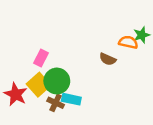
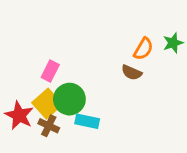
orange semicircle: (128, 42) -> (143, 49), moved, turned 108
brown cross: (56, 103) -> (49, 126), moved

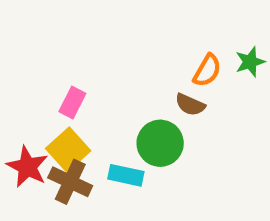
green circle: (69, 99) -> (160, 143), moved
brown cross: (49, 126) -> (70, 182), size x1.4

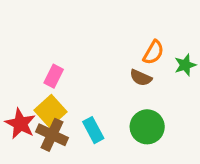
green star: (250, 62) -> (185, 65), moved
green circle: (160, 143) -> (147, 127), moved
cyan rectangle: (126, 175) -> (93, 130), turned 50

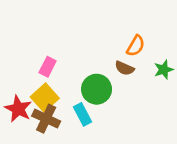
green star: (185, 65) -> (164, 70), moved
green circle: (147, 127) -> (97, 89), moved

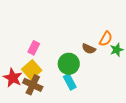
orange semicircle: (136, 46) -> (106, 39), moved
cyan rectangle: (83, 114) -> (70, 82), moved

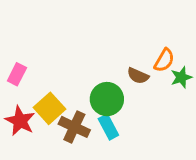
pink rectangle: (34, 48) -> (17, 74), moved
brown cross: (33, 85) -> (74, 127), moved

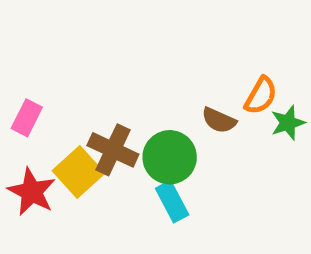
brown cross: (74, 127) -> (113, 150), moved

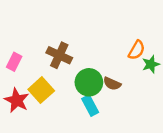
brown semicircle: (219, 120) -> (112, 84), moved
brown cross: (113, 150) -> (59, 55), moved

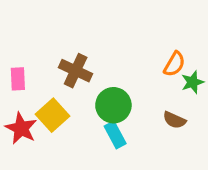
pink rectangle: (14, 62) -> (18, 79), turned -30
brown semicircle: (112, 84) -> (174, 120), moved

